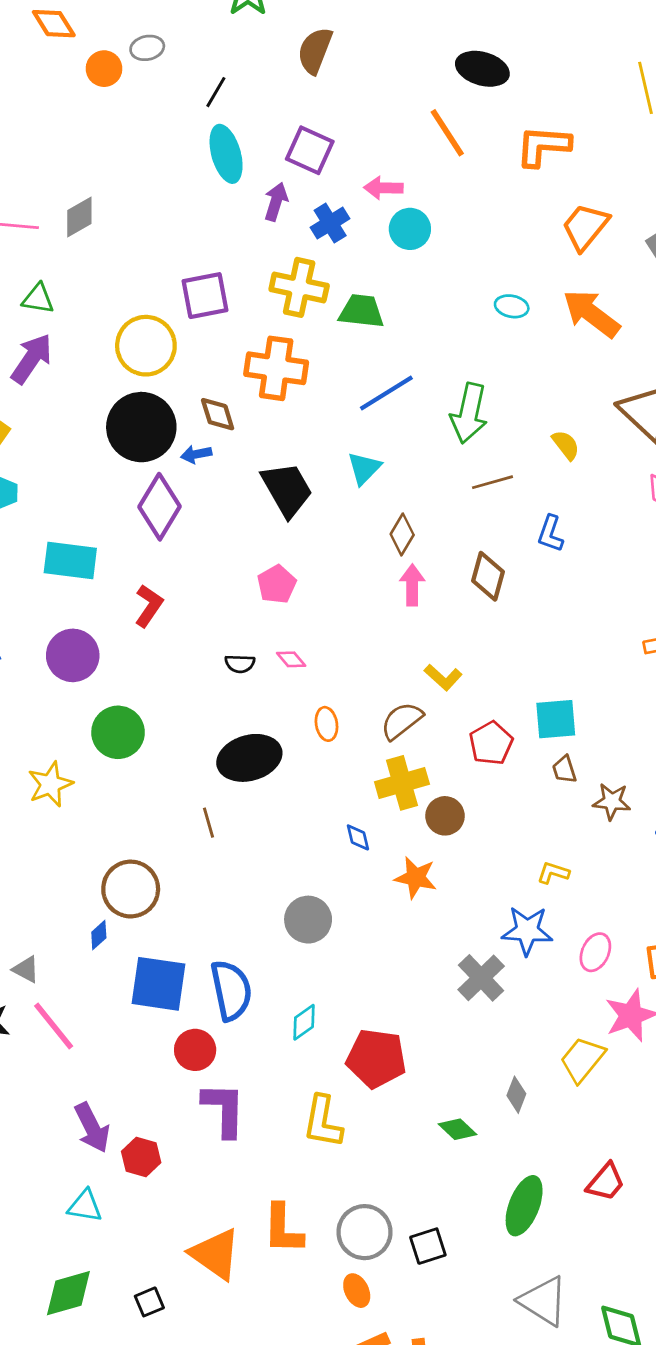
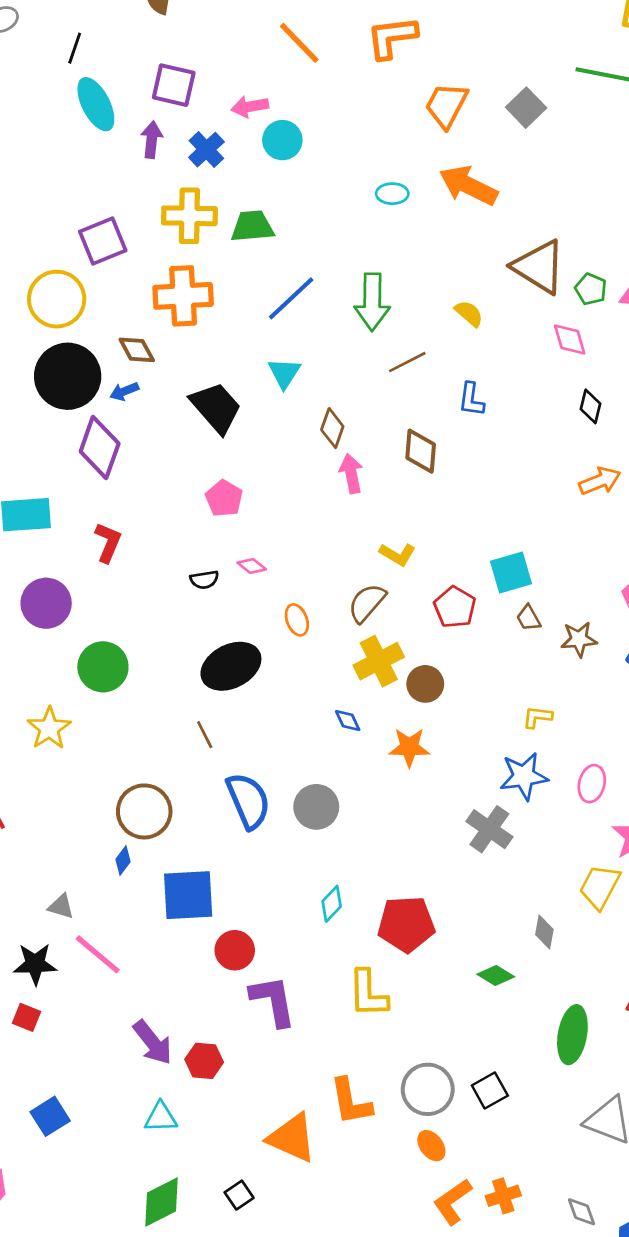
blue semicircle: (231, 990) -> (248, 801), moved

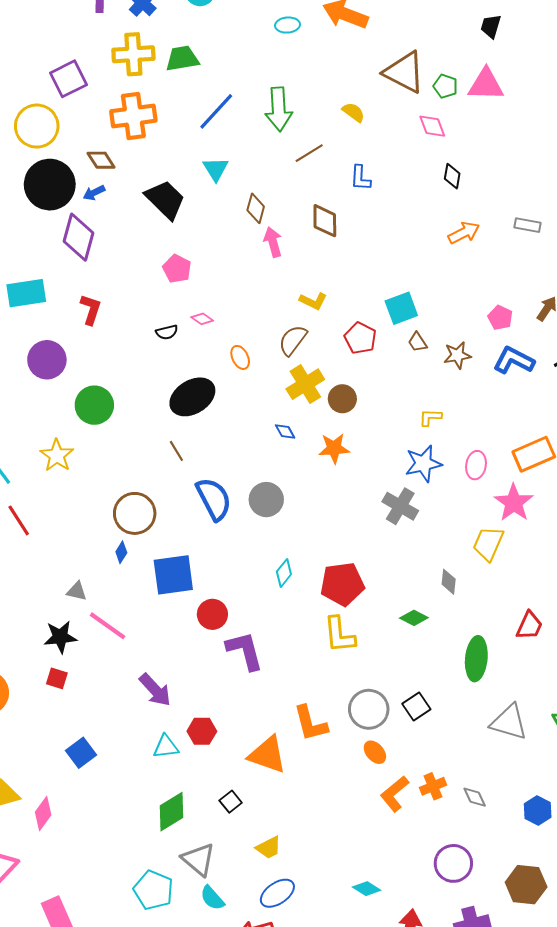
yellow L-shape: (368, 994) -> (339, 635), moved
red hexagon: (204, 1061) -> (202, 731), moved
gray diamond: (582, 1212) -> (475, 797), moved

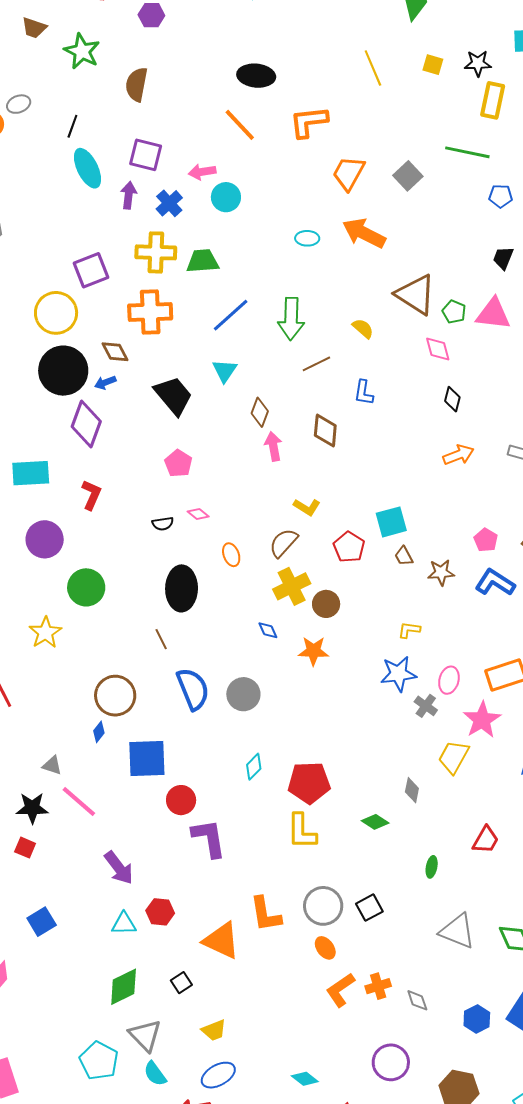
black ellipse: (192, 397) -> (182, 588), turned -63
gray cross: (400, 506) -> (426, 706), moved, size x0.7
green ellipse: (476, 659) -> (432, 867), size x0.5

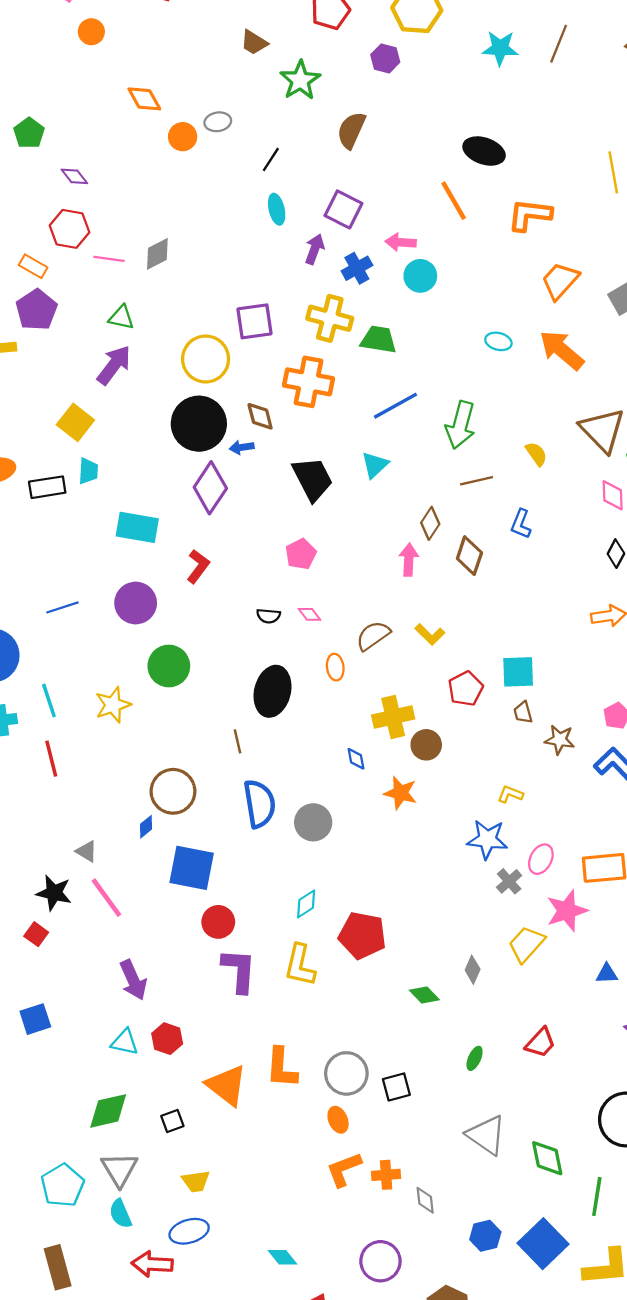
cyan ellipse: (87, 168) -> (277, 209), size x0.7
brown diamond: (260, 412) -> (430, 523), moved
brown semicircle: (283, 543) -> (373, 636), moved
yellow L-shape: (302, 831) -> (300, 965), moved

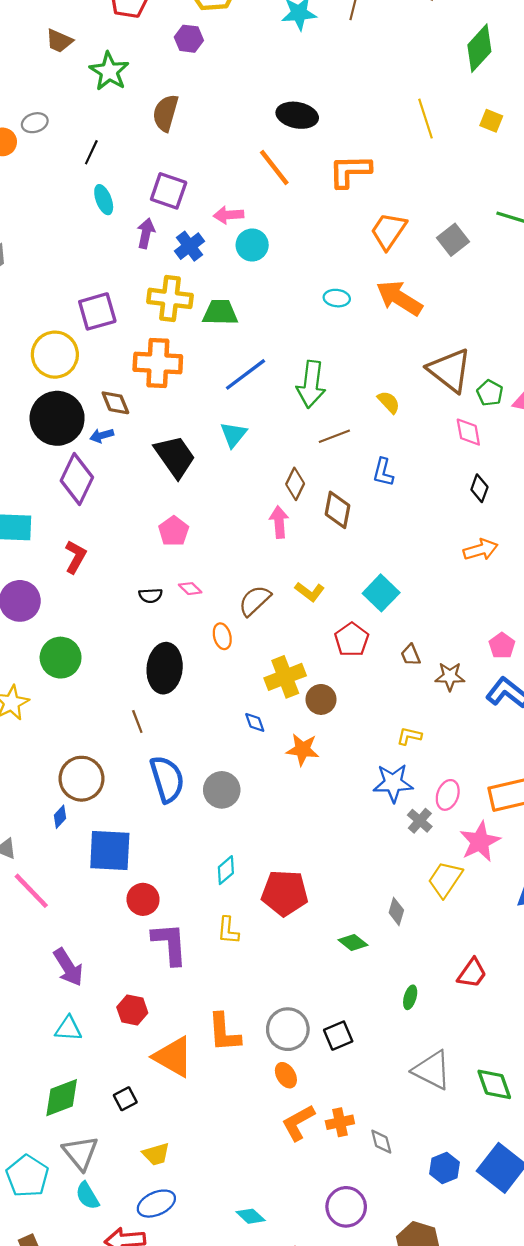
cyan square: (518, 672) -> (381, 593), moved, turned -36
yellow L-shape: (300, 965) -> (228, 930), size x0.7
red hexagon: (167, 1039) -> (132, 1010), moved

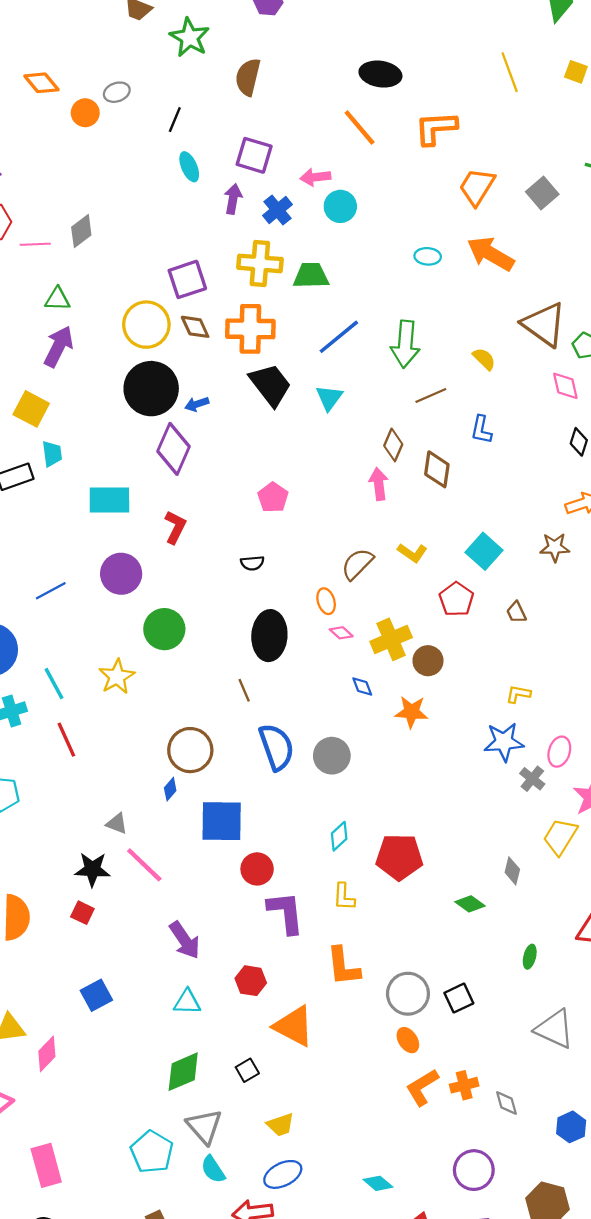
brown diamond: (115, 403) -> (195, 327), moved
black trapezoid: (175, 457) -> (270, 385), moved
pink diamond: (190, 589) -> (341, 633), moved
brown star: (450, 676) -> (555, 547), moved
orange L-shape: (224, 1032) -> (343, 966), moved

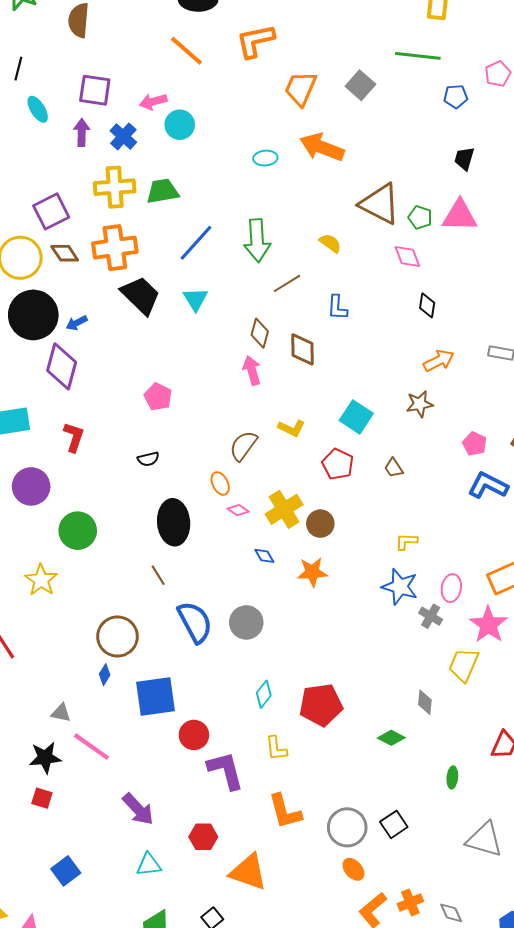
blue star: (504, 742) -> (400, 587), turned 30

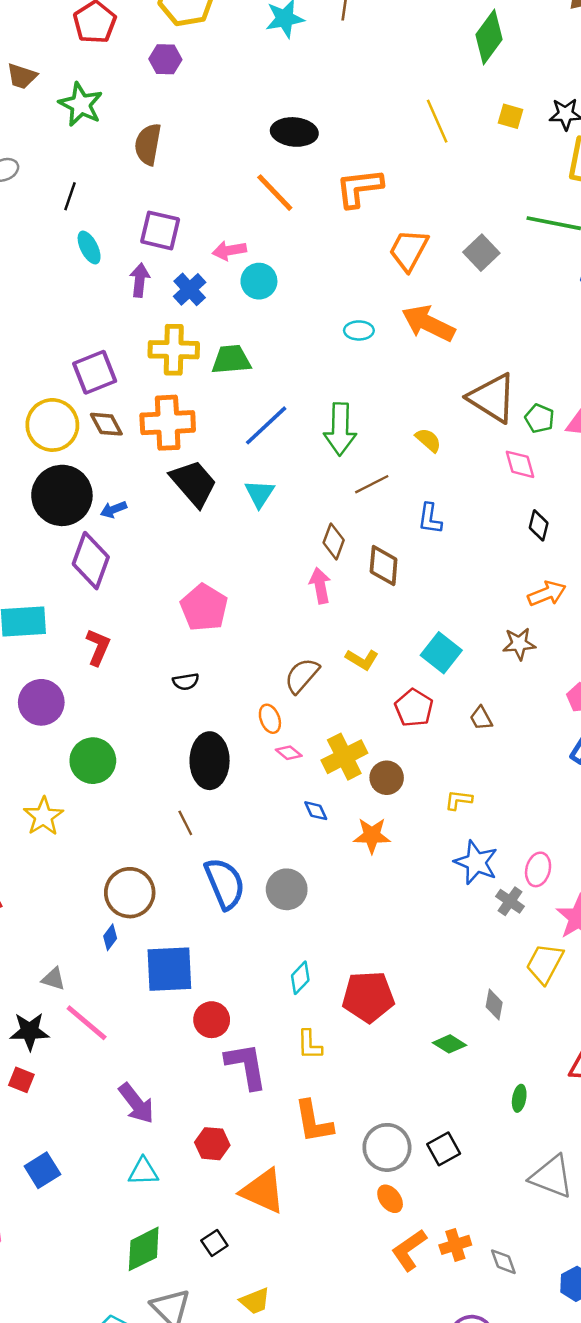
pink pentagon: (158, 397) -> (204, 608), size x1.4
yellow L-shape: (406, 541) -> (459, 800), moved

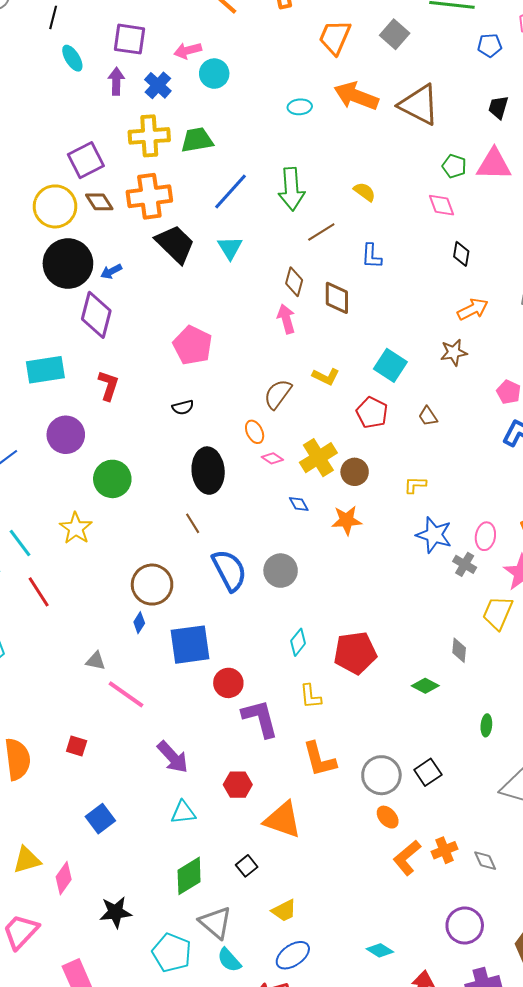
brown triangle: (492, 398) -> (419, 105), moved
black star: (30, 1031) -> (116, 912), moved

